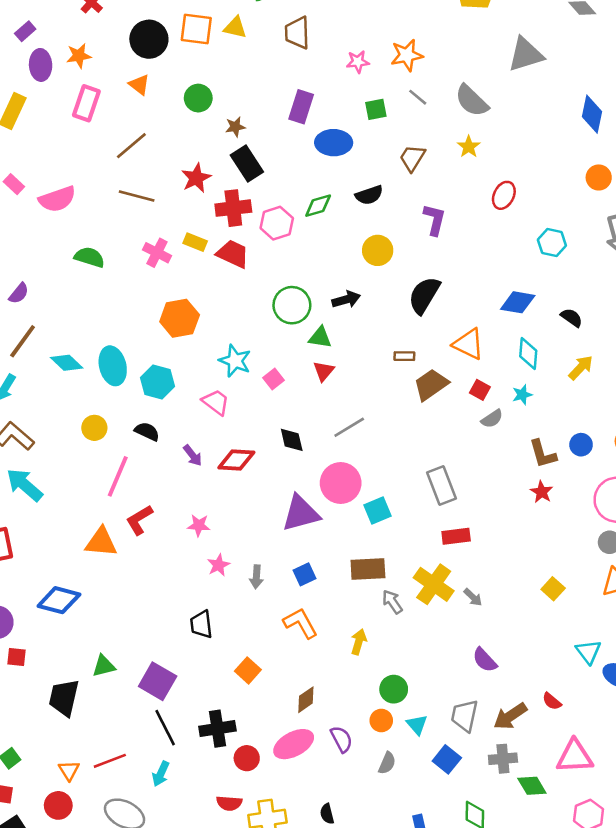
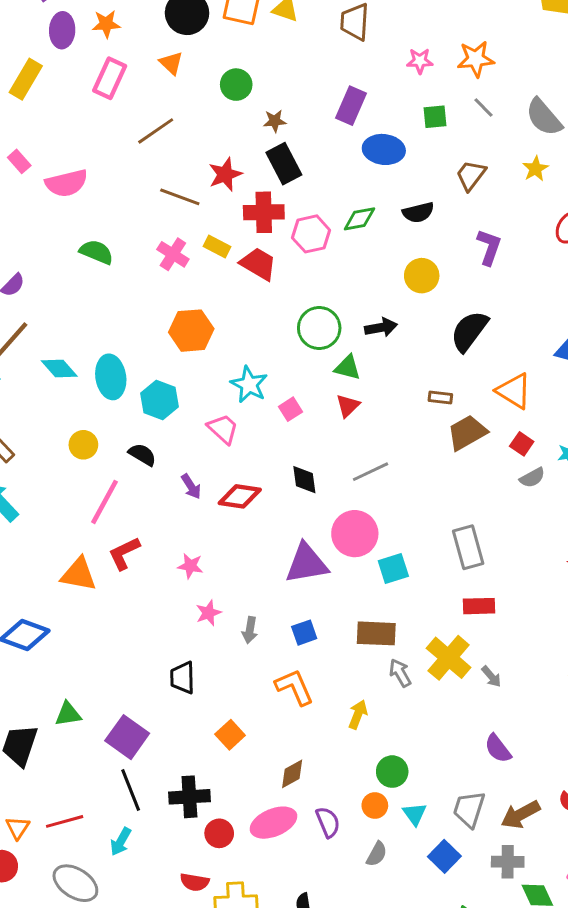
brown line: (137, 196) -> (180, 197), moved

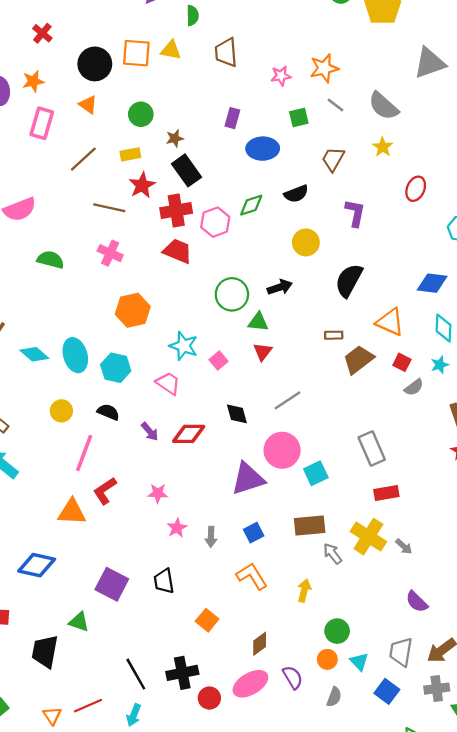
purple rectangle: (351, 106) -> (232, 118), size x0.7
yellow rectangle: (217, 247) -> (130, 154), moved, turned -30
green triangle: (68, 714) -> (79, 622), turned 35
purple square: (127, 737) -> (112, 584), moved

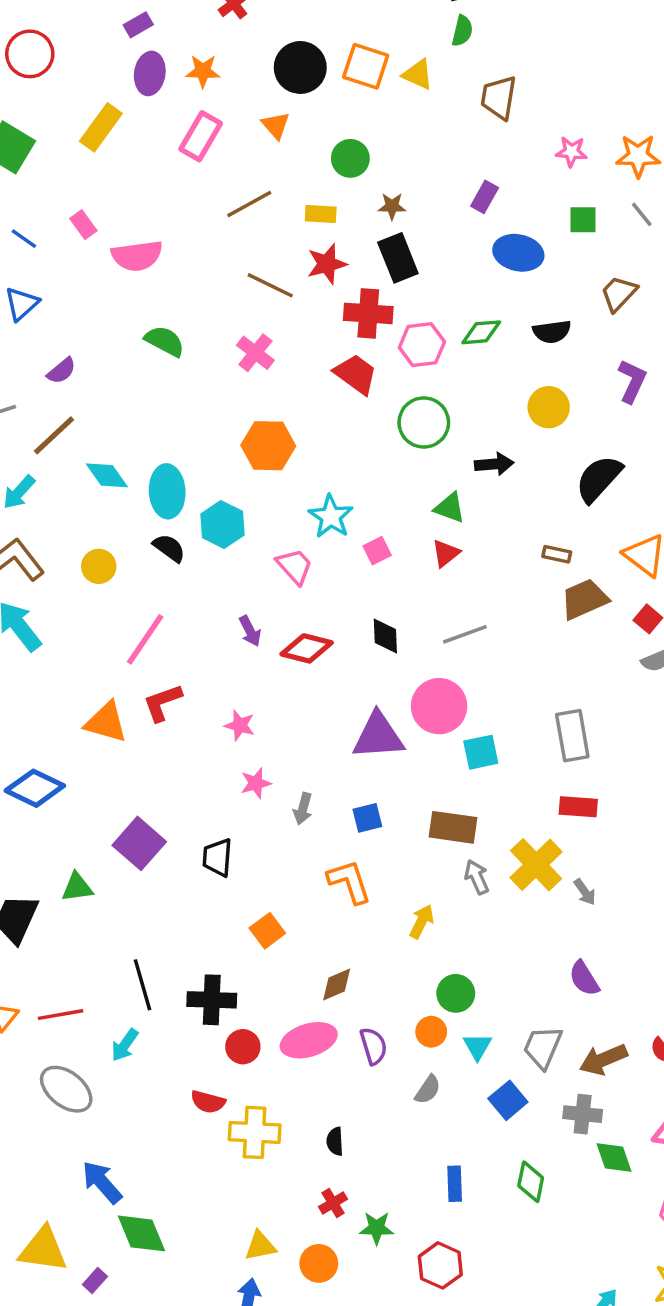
green circle: (232, 294) -> (424, 422), moved
yellow circle: (61, 411) -> (99, 566), moved
black semicircle: (108, 412) -> (169, 548), moved
green triangle: (79, 622) -> (77, 887), turned -40

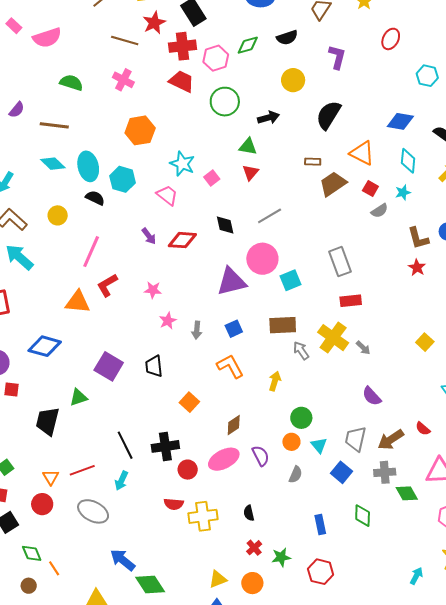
brown line: (54, 435) -> (54, 125), moved, turned 60

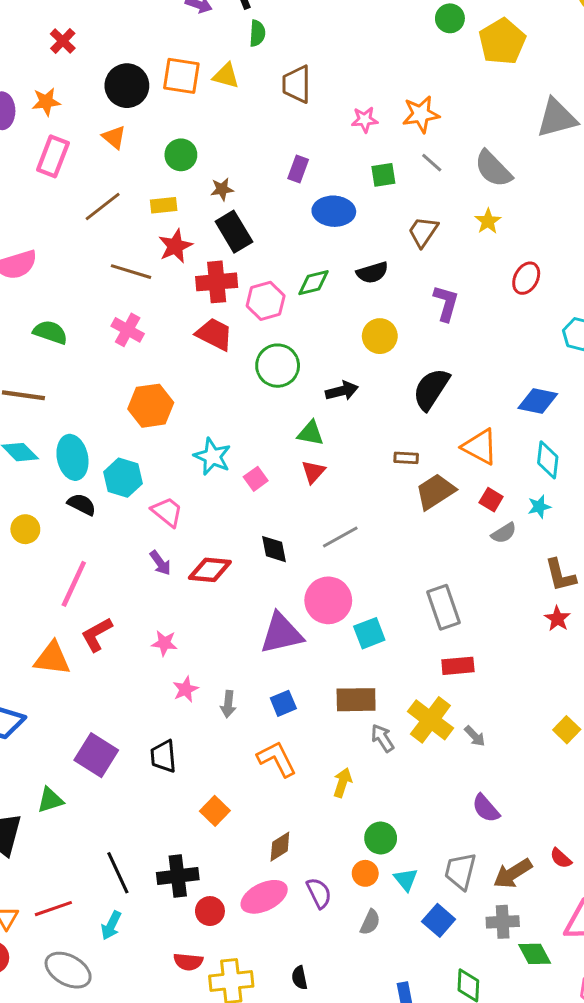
pink trapezoid: (167, 195) -> (167, 512), moved

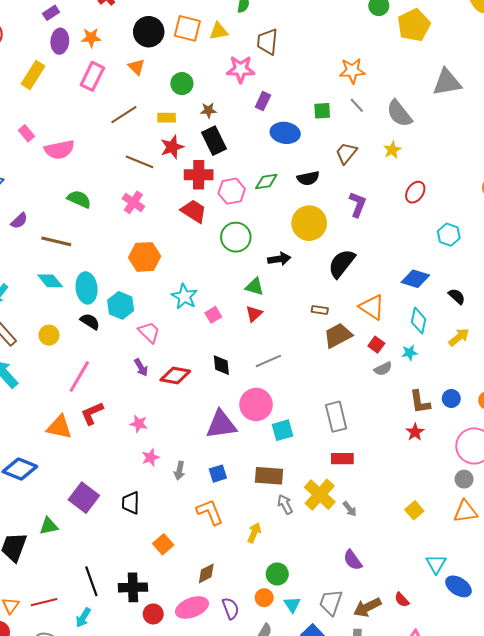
yellow triangle: (226, 76) -> (219, 31), turned -30
pink star: (365, 120) -> (241, 69), moved, size x1.5
yellow circle: (380, 336) -> (309, 223), size x1.4

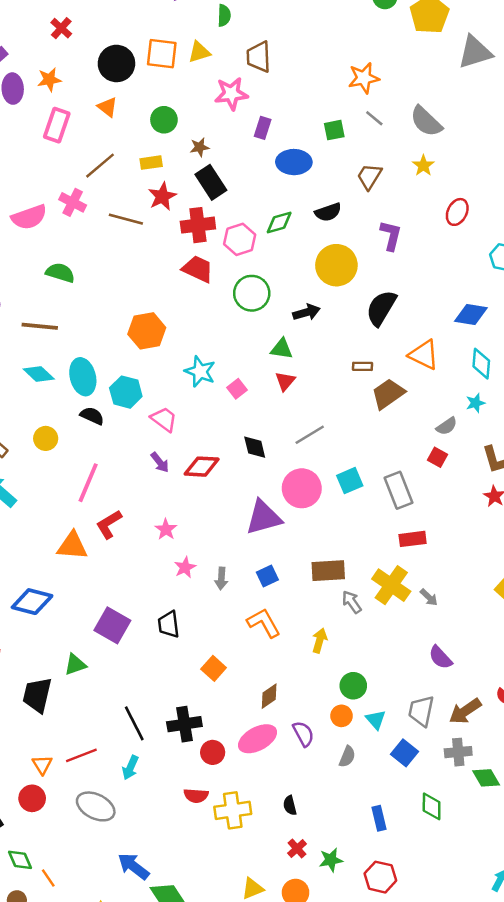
gray triangle: (447, 82) -> (475, 52), moved
pink cross: (133, 202) -> (73, 202), moved
red square: (376, 345) -> (437, 457), moved
pink star: (139, 424) -> (166, 529), turned 30
cyan square: (283, 430) -> (350, 481), moved

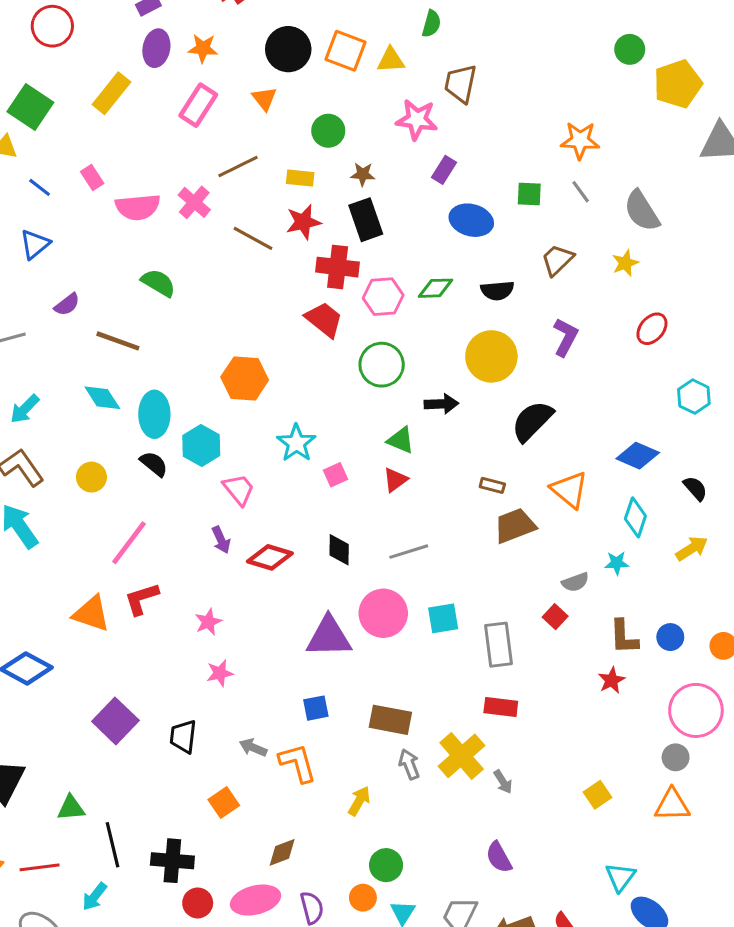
gray arrow: (221, 579) -> (253, 748), moved, turned 95
green triangle: (75, 665) -> (71, 808), moved

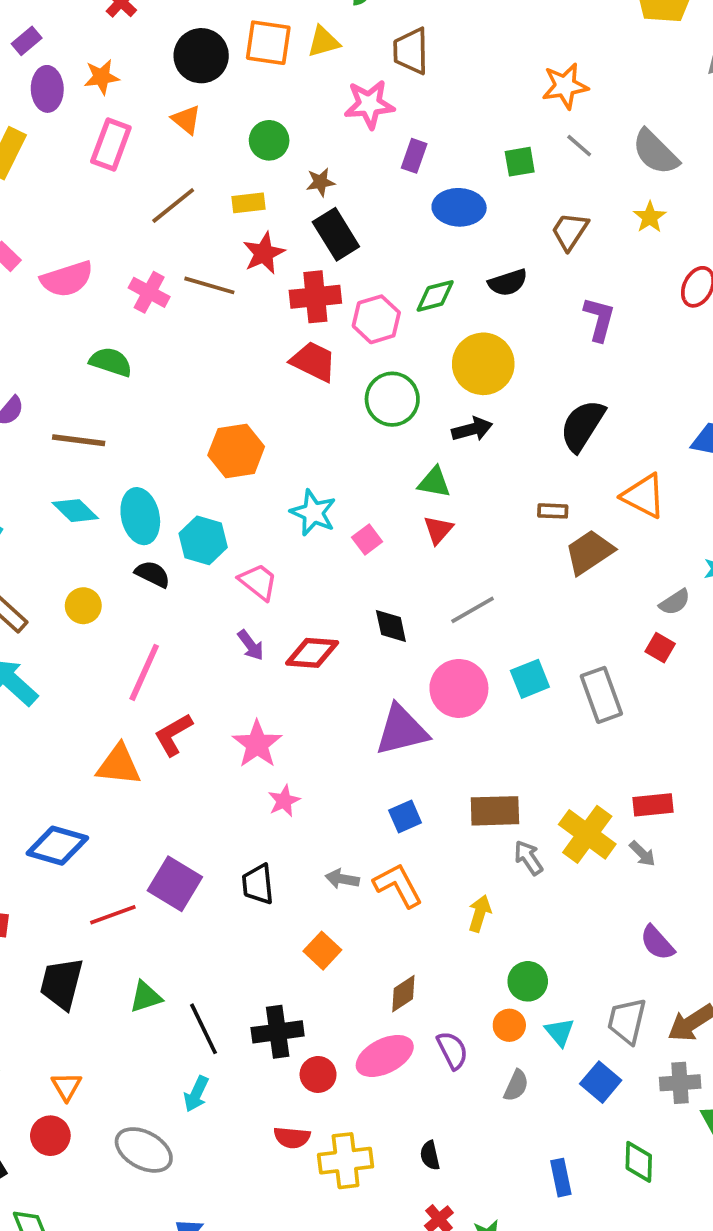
pink cross: (194, 202) -> (149, 292), moved
yellow circle: (491, 356) -> (483, 364), moved
pink star: (208, 622) -> (257, 744), size x1.5
red rectangle: (501, 707) -> (653, 805), moved
red line: (40, 867) -> (113, 915), moved

